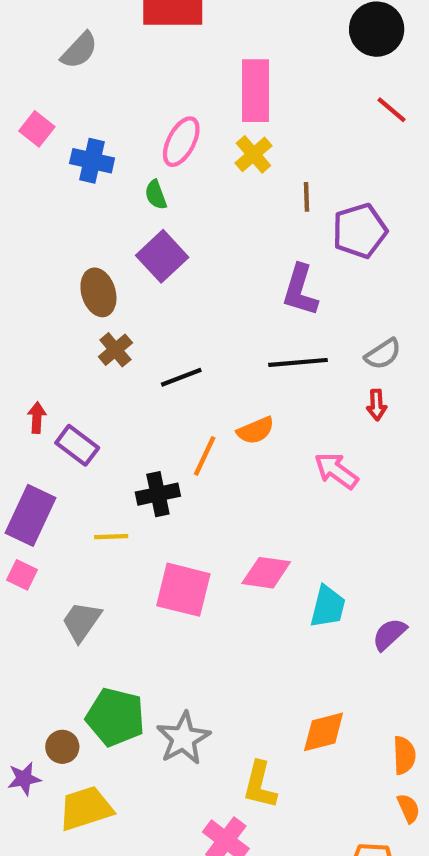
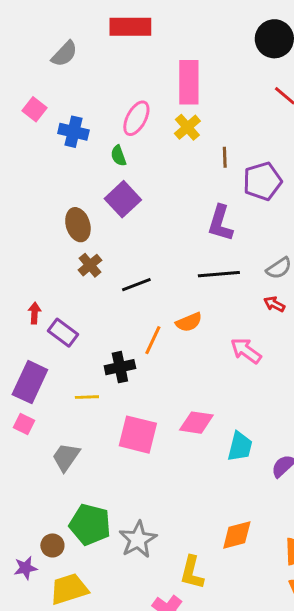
red arrow: (377, 405) -> (274, 304), turned 120

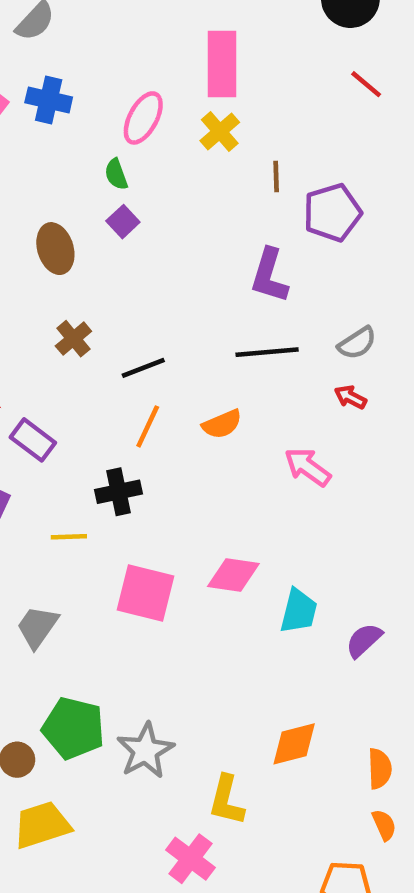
blue cross: (73, 132) -> (49, 100), moved
purple square: (123, 199) -> (123, 222), moved, size x0.6
brown ellipse: (78, 225) -> (55, 249), moved
orange line: (153, 340) -> (148, 426), moved

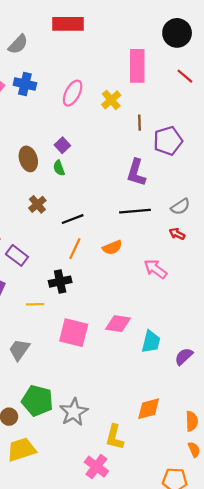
pink rectangle: (222, 64) -> (137, 66), moved
green semicircle: (116, 174) -> (59, 168), moved

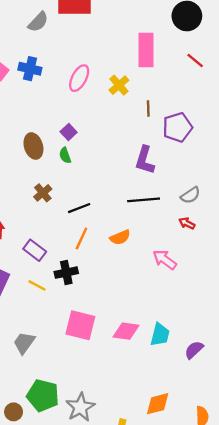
gray semicircle: (18, 44) -> (38, 22), moved
purple rectangle: (17, 255) -> (35, 250), moved
yellow line: (35, 304) -> (37, 285), moved, turned 30
pink diamond: (118, 324) -> (126, 331), moved

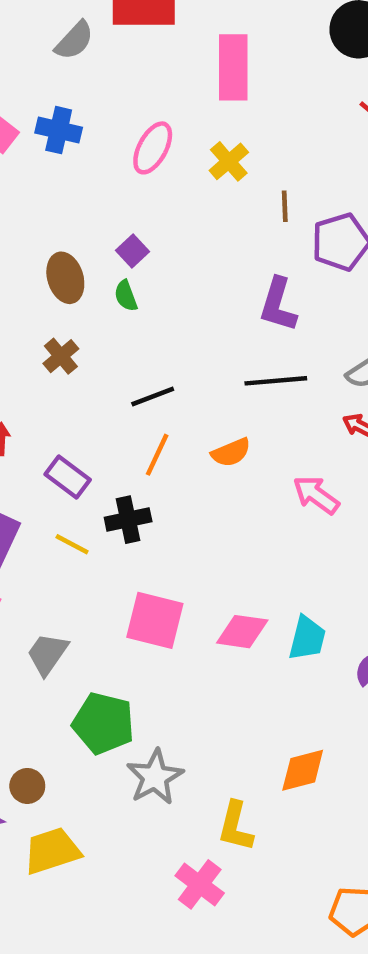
pink rectangle: (146, 50) -> (233, 67), moved
brown cross: (43, 193) -> (61, 356), moved
green pentagon: (43, 395) -> (103, 723), moved

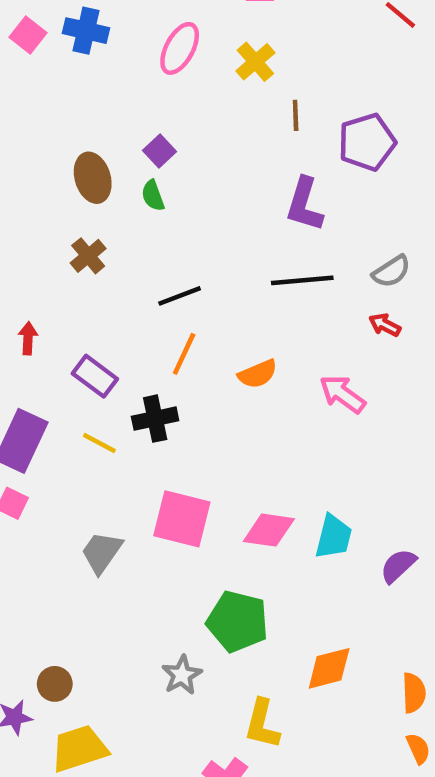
brown line: (285, 206) -> (296, 115), moved
orange semicircle: (231, 452) -> (258, 374), moved
gray trapezoid: (47, 654) -> (102, 552), moved
green pentagon: (103, 723) -> (238, 621), moved
gray star: (155, 777) -> (182, 675), size x0.7

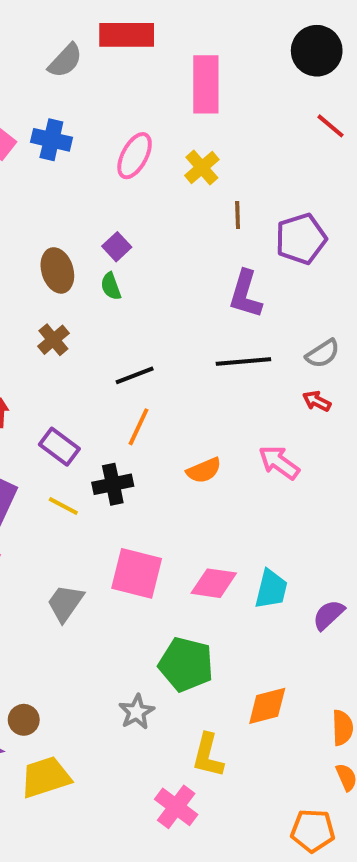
orange semicircle: (258, 374) -> (204, 470), moved

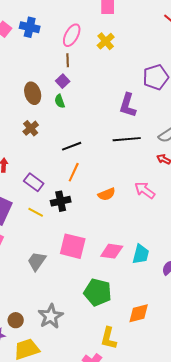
brown line: (238, 215) -> (68, 60), moved
gray star: (137, 712) -> (51, 316), moved, size x1.4

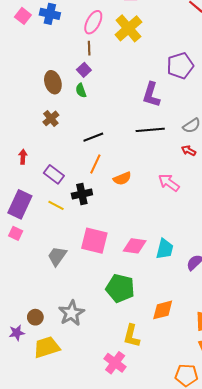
yellow cross: (106, 41) -> (128, 28), size x1.5
orange semicircle: (107, 194) -> (122, 178), moved

